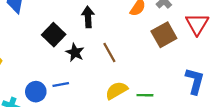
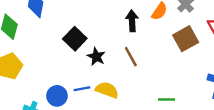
black arrow: (88, 17) -> (132, 21), moved
yellow semicircle: (116, 90) -> (107, 90), moved, turned 50

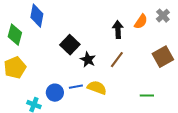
brown square: (186, 39) -> (163, 57), moved
brown line: (131, 57) -> (117, 60), turned 66

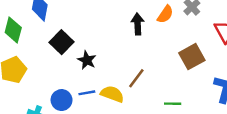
black square: (70, 45) -> (62, 42), moved
black star: (88, 60) -> (87, 60), moved
brown line: (117, 60) -> (136, 78), moved

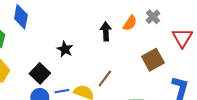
black square: (62, 42) -> (40, 73), moved
black star: (87, 60) -> (65, 49), moved

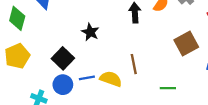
brown line: (105, 79) -> (134, 64), turned -48

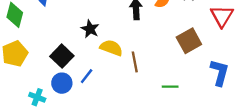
blue line: (87, 78) -> (87, 76), turned -42
yellow semicircle: (111, 79) -> (111, 48), moved

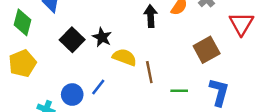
black square: (62, 56) -> (72, 40), moved
blue L-shape: (220, 73) -> (219, 92), moved
green line: (170, 87) -> (179, 91), moved

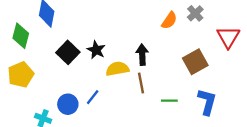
black arrow: (151, 16) -> (142, 55), moved
yellow semicircle: (124, 57) -> (117, 69), turned -30

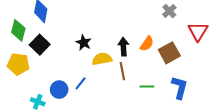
orange semicircle: (169, 20) -> (147, 44), moved
black square: (68, 52) -> (40, 45), moved
yellow pentagon: (21, 75) -> (18, 64), turned 30

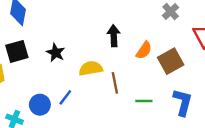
black star: (84, 43) -> (56, 53), moved
black square: (40, 45) -> (17, 51), turned 30
black arrow: (123, 47) -> (114, 36), moved

